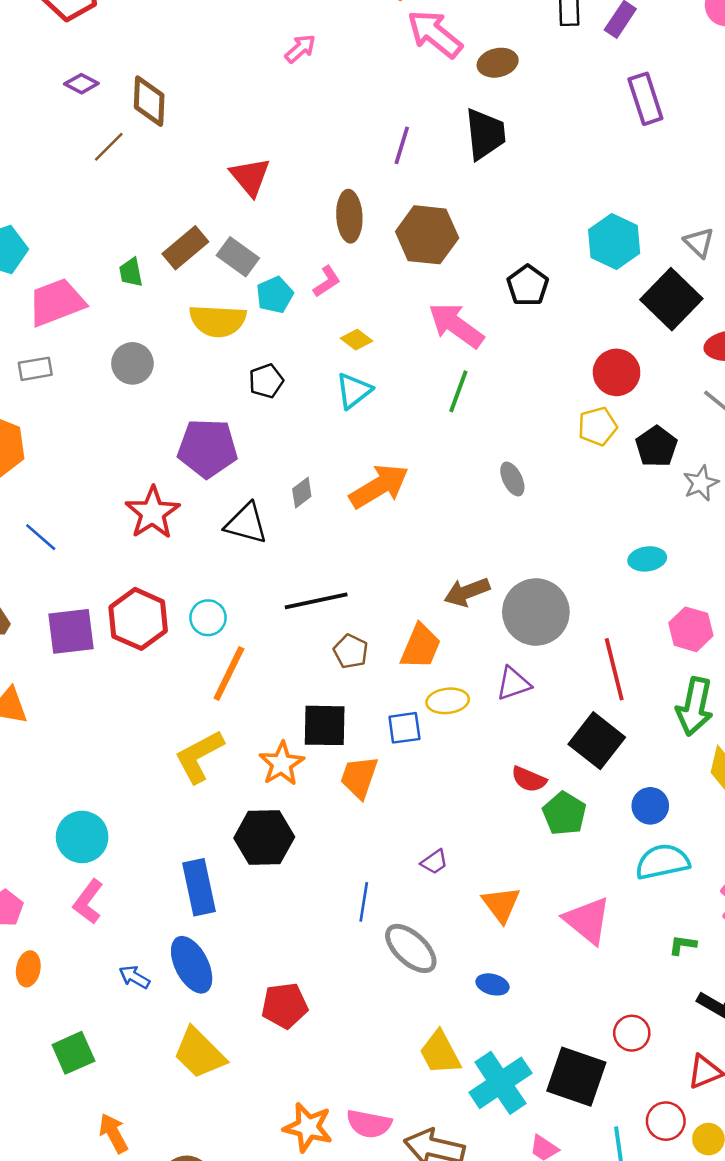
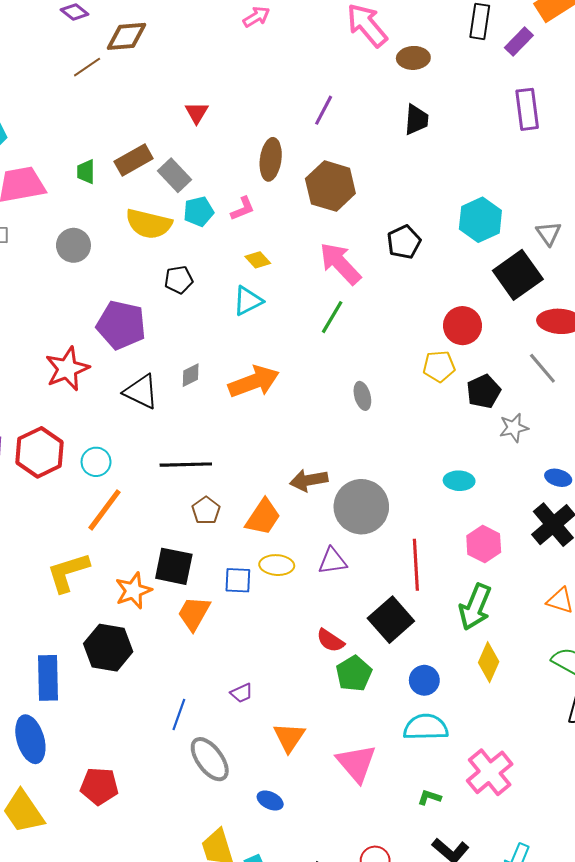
brown diamond: (149, 101) -> (126, 36), turned 72
black trapezoid: (485, 134) -> (416, 120), moved, size x0.7
red triangle: (250, 177) -> (197, 113), size x0.7

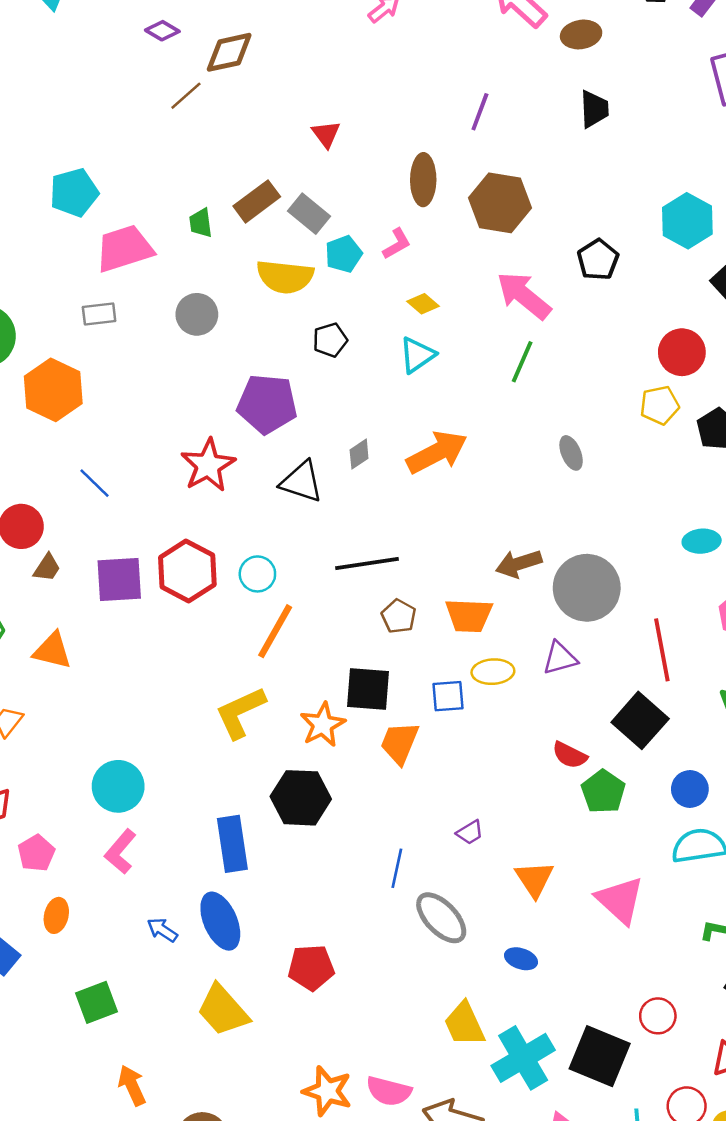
orange trapezoid: (263, 517) -> (469, 615), turned 66

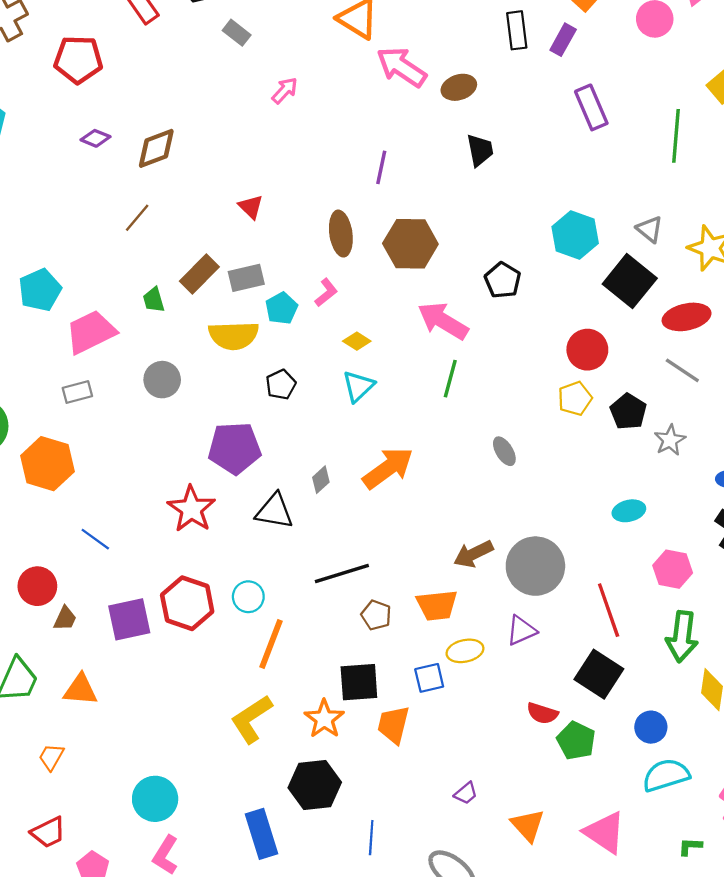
brown line: (186, 96) -> (137, 218), moved
gray rectangle: (309, 214) -> (246, 278), turned -44
blue line: (397, 868) -> (371, 838), moved

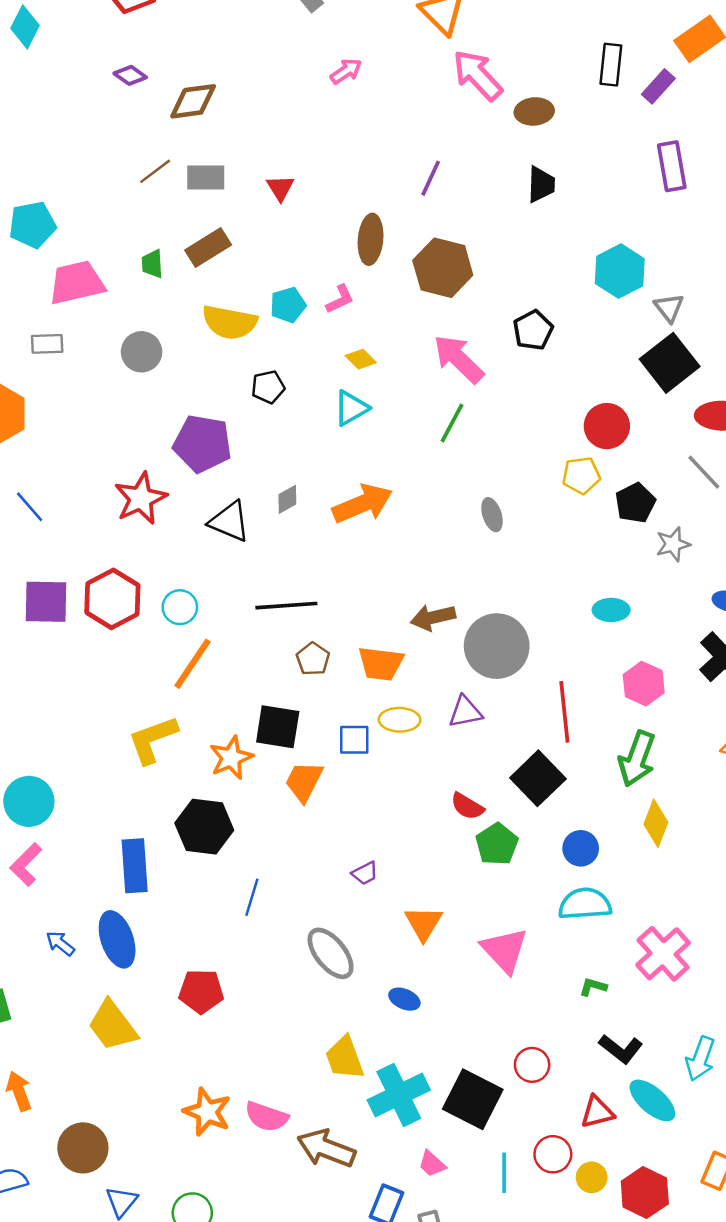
gray triangle: (650, 229) -> (669, 308), moved
cyan hexagon: (575, 235) -> (620, 271), moved
gray rectangle: (246, 278) -> (206, 177), moved

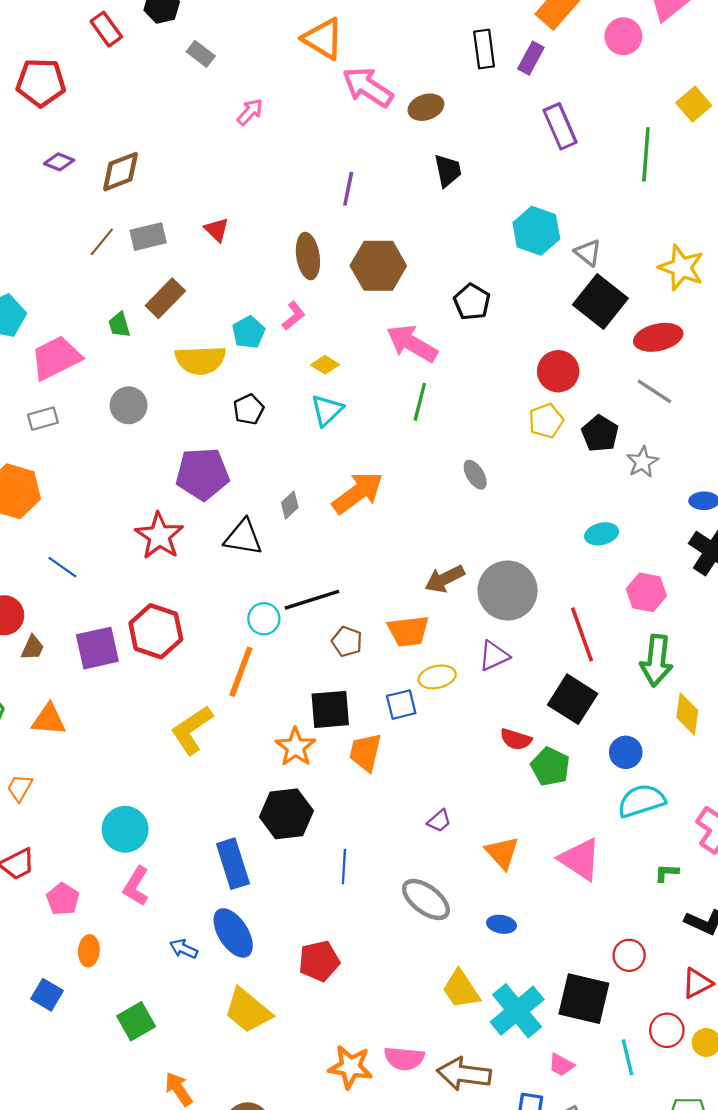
cyan circle: (180, 607) -> (264, 619), moved
yellow L-shape: (153, 740) -> (192, 730), moved

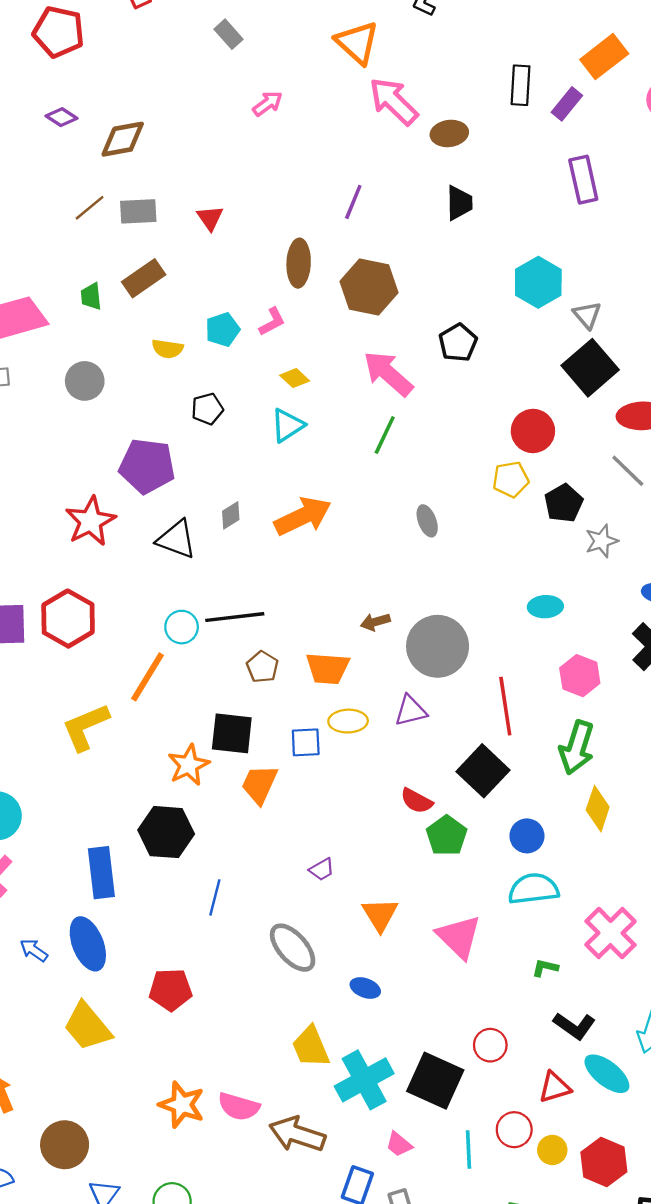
yellow semicircle: (200, 360) -> (168, 349), size x0.6
brown arrow: (445, 579) -> (375, 622), size x0.7

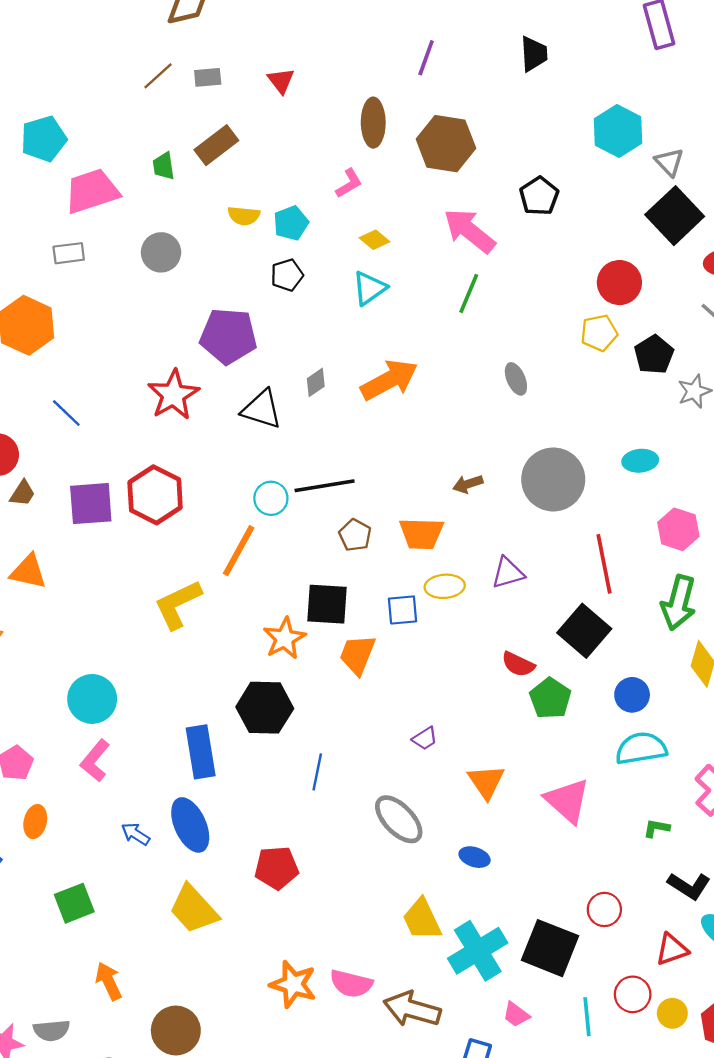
gray rectangle: (138, 211) -> (208, 77), size x0.7
cyan pentagon: (223, 330) -> (291, 223), moved
gray circle: (438, 646) -> (553, 479), moved

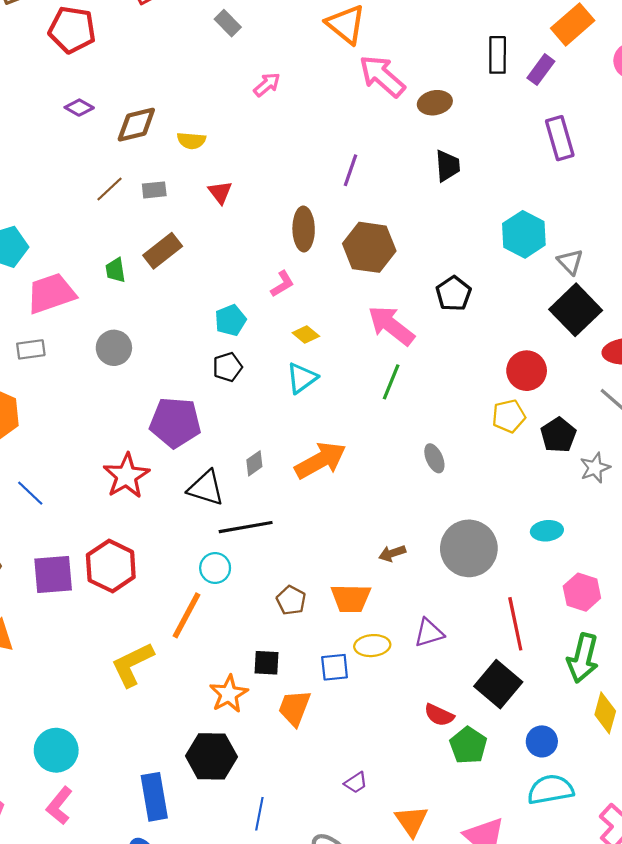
yellow semicircle: (244, 216) -> (191, 141), moved
black line: (325, 486) -> (246, 527), moved
black square: (327, 604) -> (267, 663), size x0.7

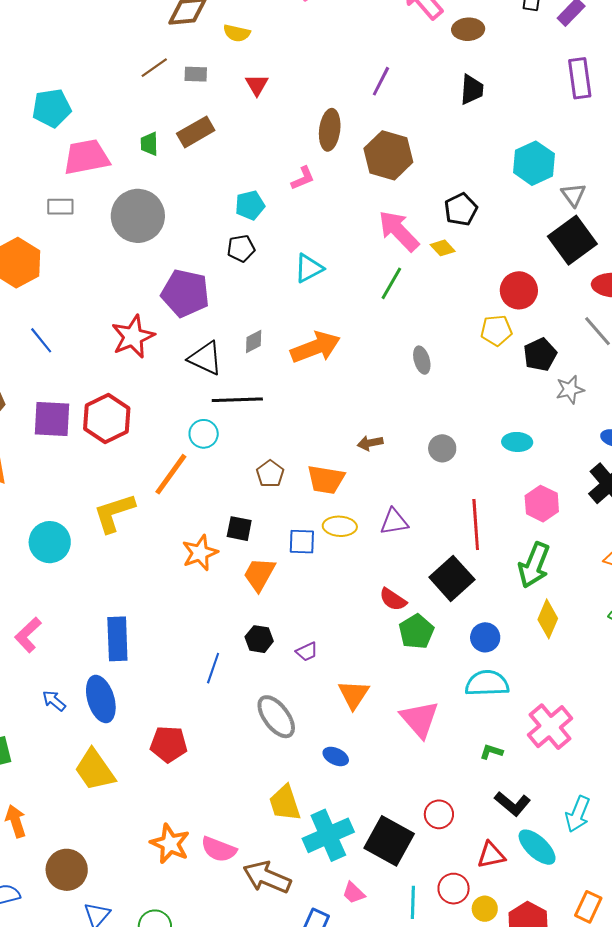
yellow diamond: (306, 334) -> (443, 248), moved
gray circle: (114, 348) -> (138, 216), size x1.6
gray circle: (469, 548) -> (442, 448), size x0.5
cyan circle: (56, 750) -> (50, 542), moved
black hexagon: (211, 756) -> (259, 639), moved, size x0.6

